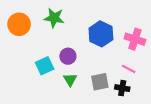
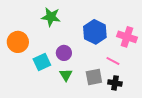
orange circle: (19, 24) -> (18, 42), moved
pink line: (129, 69) -> (113, 61), moved

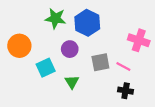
blue hexagon: (95, 32) -> (87, 23), moved
purple circle: (64, 53) -> (70, 49), moved
gray square: (94, 77) -> (100, 62), moved

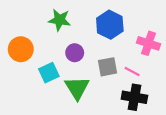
blue hexagon: (87, 23) -> (110, 25), moved
green triangle: (72, 82) -> (77, 88), size x1.6
black cross: (126, 91) -> (134, 97), size x1.5

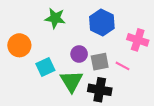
purple circle: (75, 53) -> (79, 54), moved
black cross: (134, 97) -> (100, 90), moved

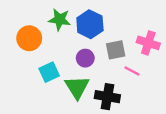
blue hexagon: (102, 23) -> (90, 24), moved
orange circle: (19, 45) -> (29, 38), moved
gray square: (100, 62) -> (116, 50), moved

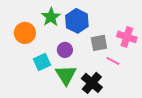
green star: (60, 20) -> (51, 17), turned 30
purple circle: (85, 58) -> (65, 50), moved
black cross: (107, 97) -> (92, 83), turned 30

